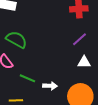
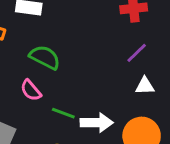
white arrow: (50, 86) -> (97, 123), size x1.5

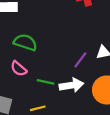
purple line: (137, 53) -> (80, 60), moved

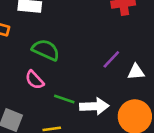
purple line: (80, 60) -> (111, 59), moved

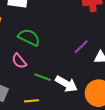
white arrow: (94, 106) -> (66, 84), turned 30

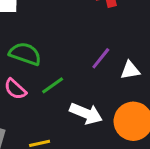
green line: (42, 77) -> (53, 85), moved, turned -49

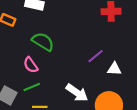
green line: (53, 85) -> (32, 87), moved

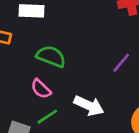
white arrow: (77, 93) -> (89, 106), moved

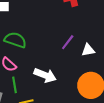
green line: (47, 117) -> (14, 85), turned -63

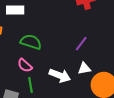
white triangle: (88, 50) -> (84, 68), moved

